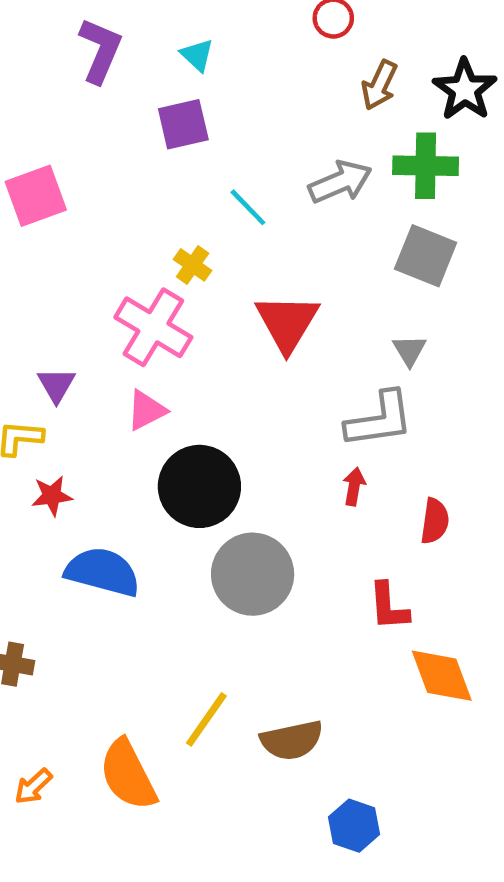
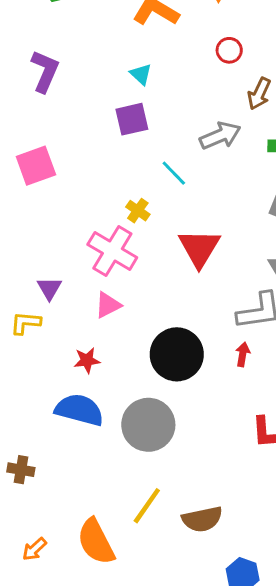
purple L-shape: (100, 50) -> (45, 71), moved
gray arrow: (340, 182) -> (220, 136), moved
black circle: (199, 486) -> (177, 354), moved
red star: (52, 496) -> (87, 360), moved
gray circle: (253, 574) -> (148, 425), moved

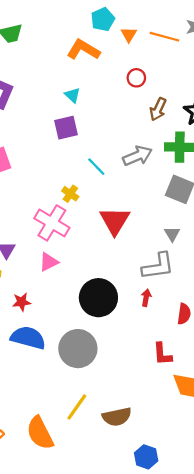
gray arrow: (220, 136) -> (137, 156), moved
red star: (87, 360) -> (22, 302), moved

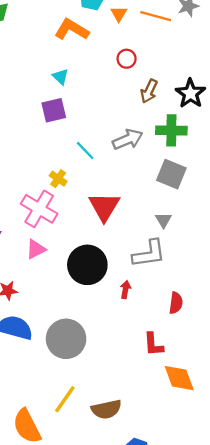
black circle: (98, 298) -> (87, 265), moved
red arrow: (146, 298) -> (125, 289), moved

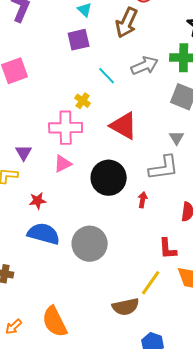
brown arrow: (149, 91) -> (127, 23), moved, size x1.4
red triangle: (104, 207) -> (124, 126), turned -32
pink cross: (39, 209) -> (66, 128), turned -32
yellow line: (65, 399) -> (151, 283), moved

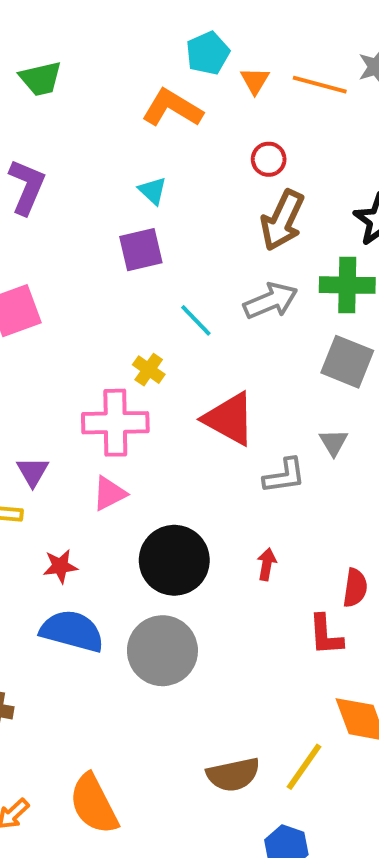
brown arrow: (127, 23) -> (282, 220), moved
gray L-shape: (164, 168) -> (284, 476), moved, size x0.7
black circle: (109, 178) -> (174, 560), moved
red L-shape: (168, 249) -> (326, 635), moved
yellow line: (151, 283) -> (304, 767), moved

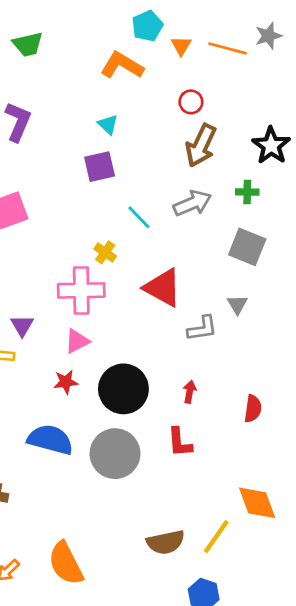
green cross: (347, 285) -> (247, 192), size x0.6
red star: (60, 566) -> (66, 382), moved
red L-shape: (326, 635) -> (180, 442), moved

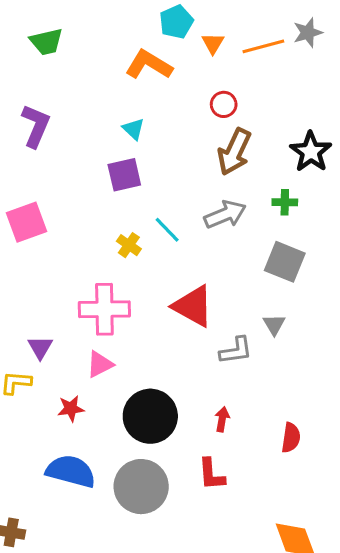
orange line: (228, 48) -> (263, 46), turned -30
yellow cross: (105, 252) -> (129, 245), moved
red star: (66, 382) -> (71, 409), moved

